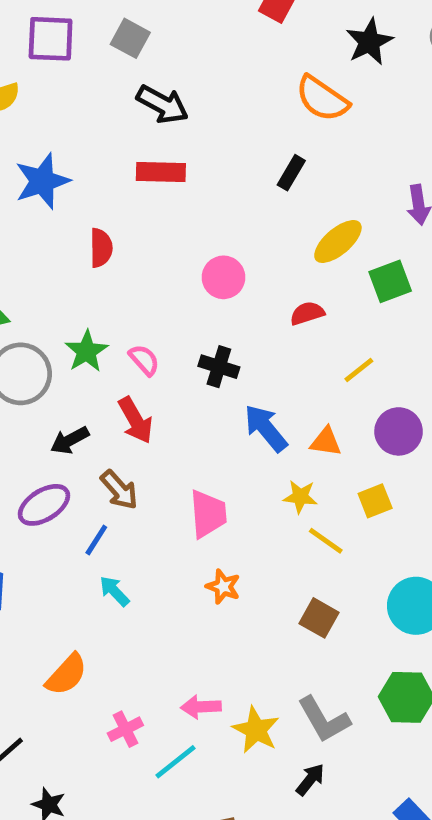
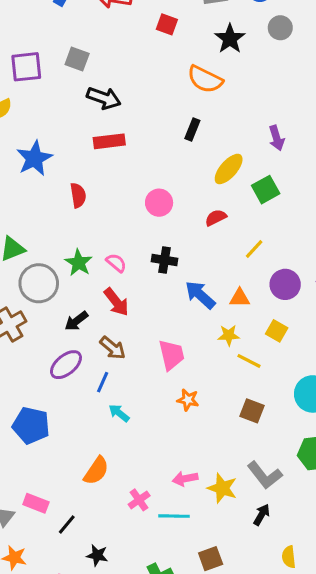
yellow square: (375, 501) -> (277, 331), turned -30
cyan line: (175, 762) -> (174, 516), turned 48

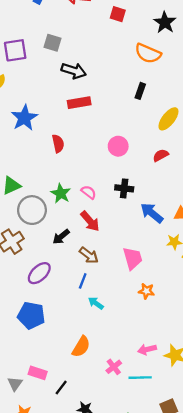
purple ellipse: (66, 365) -> (39, 273), moved

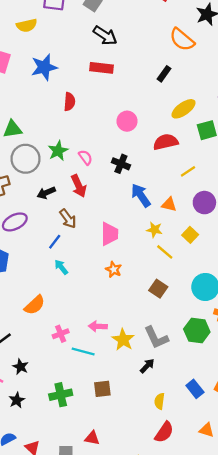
red semicircle: (161, 155) -> (166, 142), size x1.5

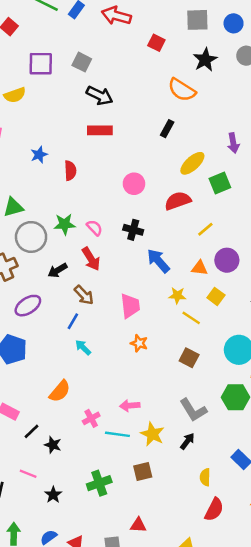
blue star: (44, 67) -> (39, 155), moved, size x0.6
green star: (58, 151) -> (65, 224), turned 30
orange triangle: (169, 204) -> (200, 268), moved
yellow star: (123, 340) -> (152, 434), moved
black star: (21, 367) -> (53, 445), moved

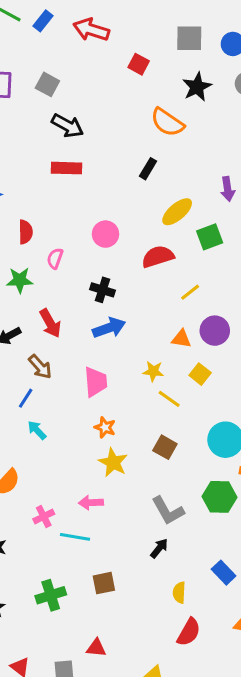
red semicircle: (70, 171) -> (25, 232), moved
pink semicircle: (94, 228) -> (55, 258), moved, turned -119
blue arrow: (158, 261) -> (109, 328), moved, turned 110
yellow star: (152, 434) -> (113, 462), moved

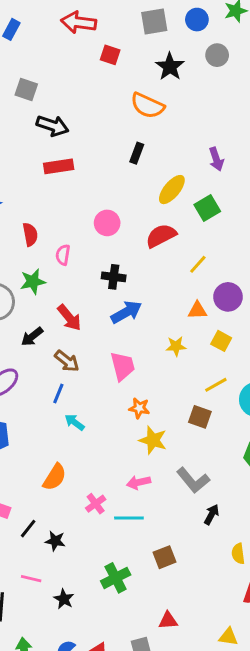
red arrow: (91, 30) -> (79, 22), moved
yellow line: (169, 399) -> (216, 385), moved, turned -55
gray L-shape: (168, 511) -> (193, 480), moved

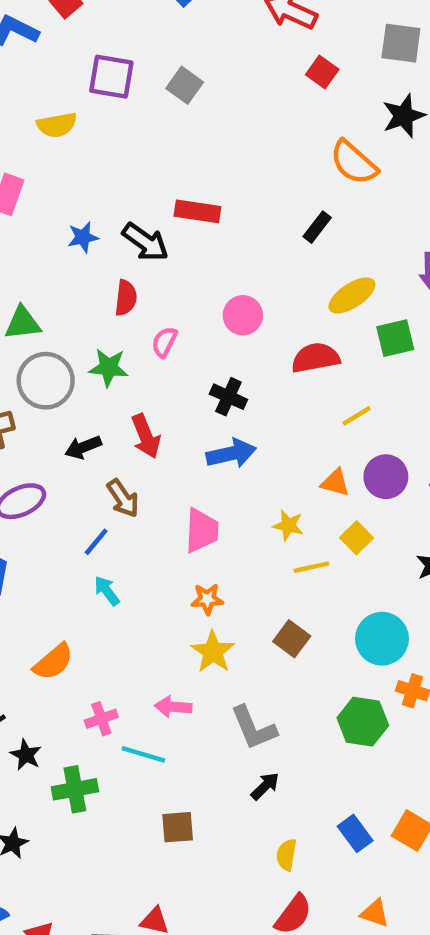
black arrow: (53, 126) -> (145, 242), moved
yellow line: (216, 385) -> (311, 567), moved
orange star: (139, 408) -> (207, 599), turned -30
green cross: (116, 578) -> (75, 789), moved

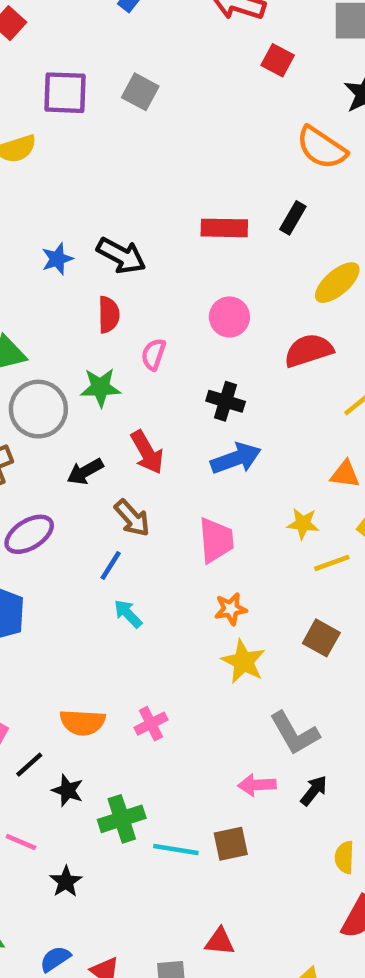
red rectangle: (197, 211) -> (224, 228), moved
orange semicircle: (53, 662) -> (83, 722), moved, turned 51
pink arrow: (173, 707) -> (257, 785), moved
pink cross: (101, 719) -> (151, 724), moved
cyan line: (143, 754) -> (176, 850), moved

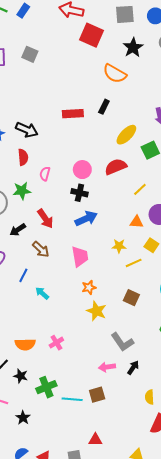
red square: (278, 60) -> (92, 35), size x1.6
pink circle: (229, 317) -> (82, 170), moved
blue line: (111, 566) -> (23, 275), moved

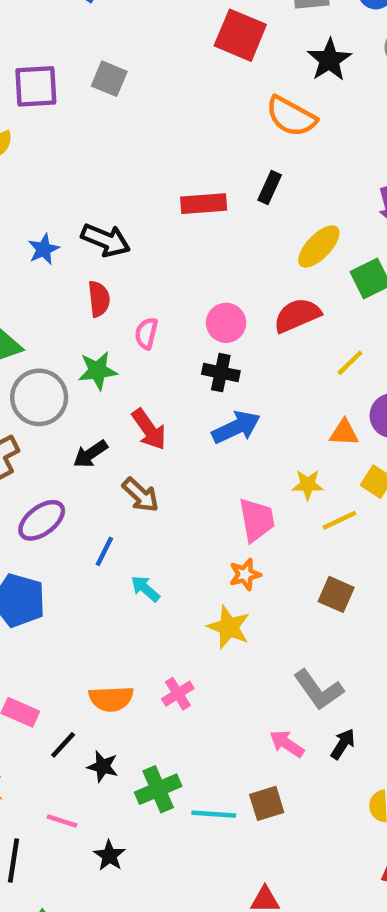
pink trapezoid: (80, 257) -> (257, 520), moved
yellow star: (97, 311) -> (229, 627), moved
pink arrow: (107, 367) -> (287, 744), turned 42

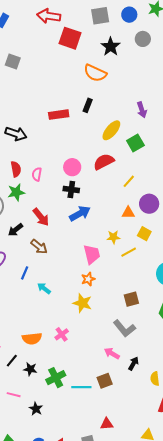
red semicircle: (99, 299) -> (16, 169), moved
brown square: (336, 594) -> (131, 299), moved, turned -35
black arrow: (343, 744) -> (133, 364), moved

